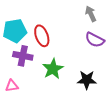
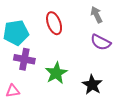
red ellipse: (42, 36) -> (54, 23), moved
black star: (87, 80) -> (92, 85), turned 30

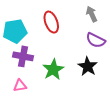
black star: (92, 85) -> (88, 66), moved
pink triangle: (13, 91) -> (20, 86), moved

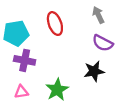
black star: (88, 66) -> (94, 71), turned 30
green star: (53, 70) -> (57, 90), moved

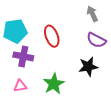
red ellipse: (55, 24) -> (52, 36), moved

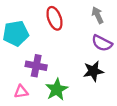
red ellipse: (52, 36) -> (54, 18), moved
purple cross: (23, 56) -> (36, 66), moved

